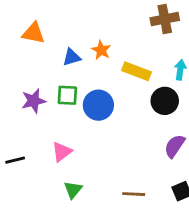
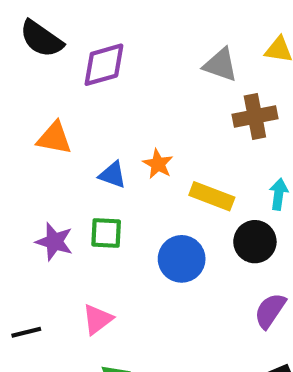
blue triangle: (72, 57) -> (113, 175), turned 36
purple star: (34, 101) -> (54, 242), turned 30
blue circle: (98, 105) -> (182, 259), moved

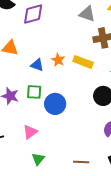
yellow rectangle: (212, 196) -> (83, 62), moved
blue circle: (182, 259) -> (55, 104), moved

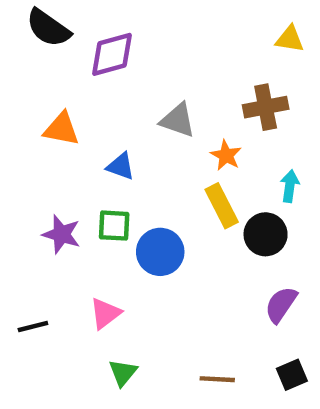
gray triangle: (87, 14) -> (178, 120), moved
orange star: (58, 60) -> (226, 155), moved
yellow rectangle: (83, 62) -> (222, 206), moved, turned 42

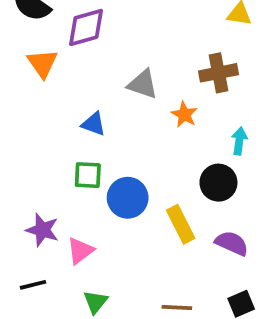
orange triangle: (61, 129) -> (42, 63), moved, turned 44
yellow rectangle: (222, 206) -> (181, 224), moved
purple star: (61, 234) -> (42, 230), moved
purple semicircle: (281, 305) -> (232, 243), turned 80
black line: (33, 326) -> (33, 285), moved

